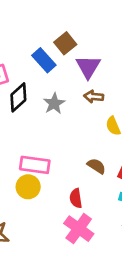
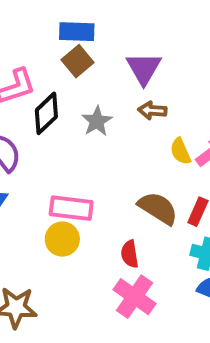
brown square: (65, 43) -> (77, 61), moved
blue rectangle: (44, 60) -> (77, 32), moved, turned -45
brown semicircle: (96, 166) -> (158, 208), size x1.5

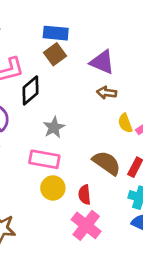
purple triangle: (144, 68) -> (102, 62), turned -40
gray star: (97, 121) -> (54, 127), moved
yellow circle: (62, 239) -> (53, 188), moved

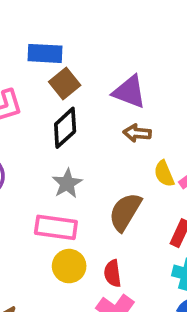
blue rectangle: (56, 33) -> (45, 53), moved
black diamond: (31, 90) -> (65, 128), moved
brown semicircle: (107, 163) -> (125, 212), moved, turned -92

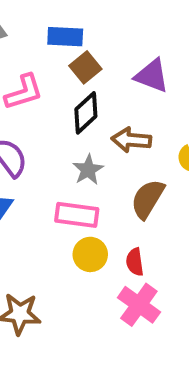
brown arrow: (137, 133) -> (131, 140), moved, size x1.4

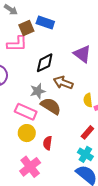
brown square: (85, 67) -> (26, 28), moved
brown semicircle: (148, 199) -> (51, 106), moved, turned 75
pink cross: (139, 305) -> (30, 167), moved

